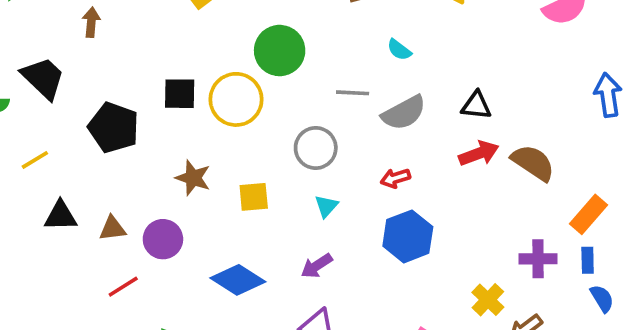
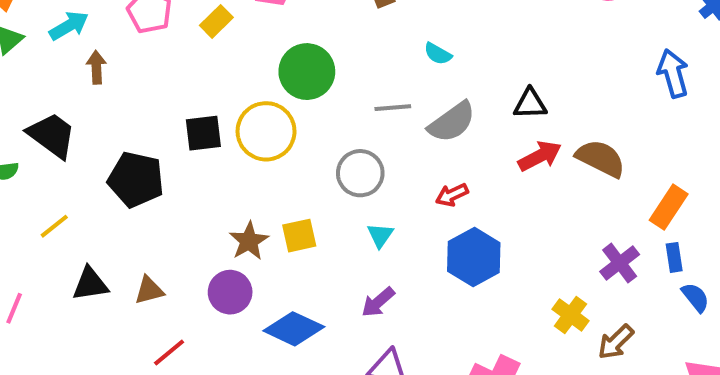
brown star: (193, 178) -> (249, 241), moved, turned 30
purple circle: (163, 239) -> (230, 292), moved
purple cross: (538, 259) -> (620, 263), turned -30

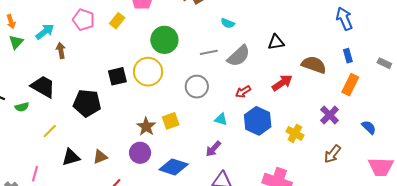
red arrow: (540, 156) -> (282, 83), moved
cyan triangle: (380, 235) -> (221, 119), moved, turned -40
blue rectangle: (674, 257) -> (348, 56), moved
yellow cross: (571, 315) -> (295, 133), moved

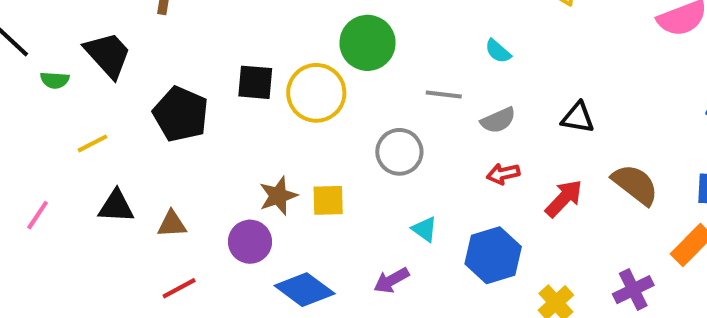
gray semicircle: (239, 56) -> (498, 120), size x0.7
red arrow: (282, 83) -> (564, 198), turned -30
red arrow: (243, 92) -> (503, 174), moved

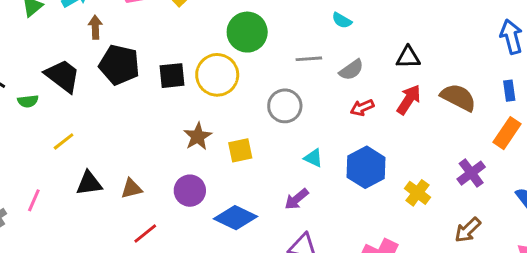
black pentagon: (181, 114) -> (119, 65), moved
brown star: (278, 196) -> (198, 136), moved
red arrow: (564, 198) -> (409, 100), moved

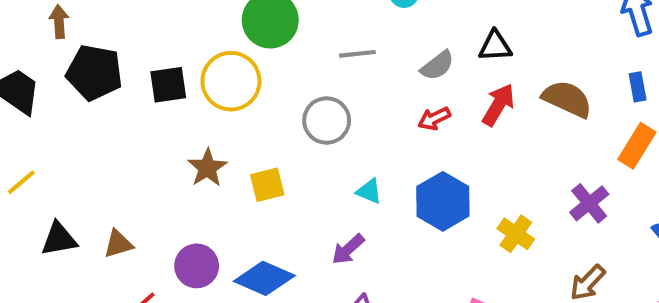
gray semicircle: (351, 70) -> (437, 66), moved
purple circle: (190, 191) -> (197, 266), moved

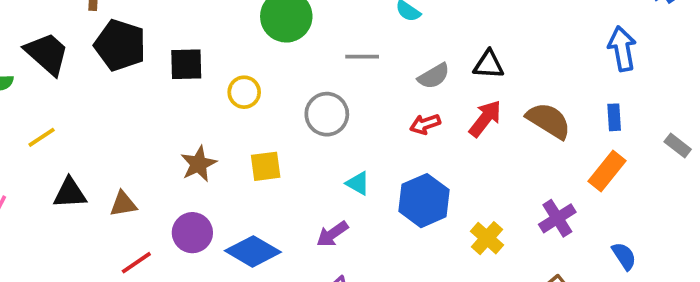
yellow circle: (231, 81) -> (244, 92), moved, size x0.6
brown star: (207, 168) -> (199, 164), moved

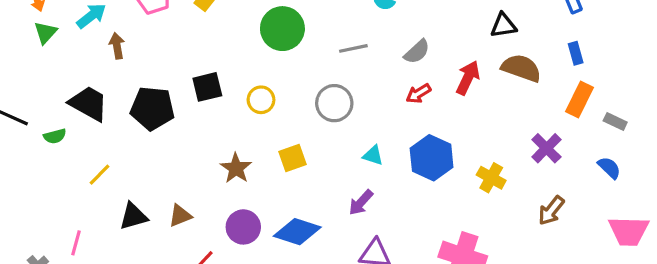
black pentagon: (120, 45) -> (152, 108), moved
black triangle: (489, 65) -> (503, 25), moved
gray rectangle: (678, 146) -> (615, 122), moved

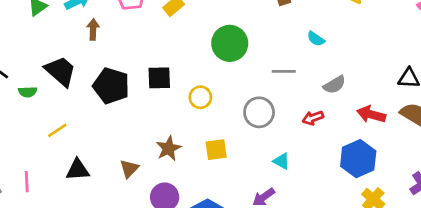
red arrow: (468, 78) -> (371, 114), turned -112
red arrow: (418, 93) -> (313, 118), moved
blue hexagon: (432, 158) -> (358, 159), moved
brown triangle: (180, 216) -> (129, 169), moved, turned -36
pink line: (76, 243) -> (27, 182), turned -30

